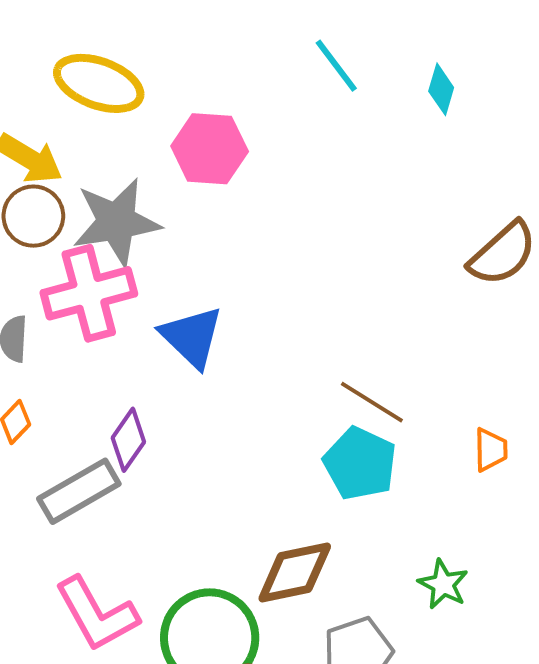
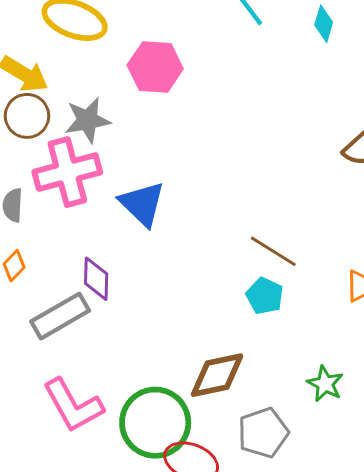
gray star: (117, 222) -> (87, 120), size x0.7
purple diamond: (128, 440) -> (96, 279), turned -33
cyan pentagon: (360, 464) -> (265, 296), size x0.7

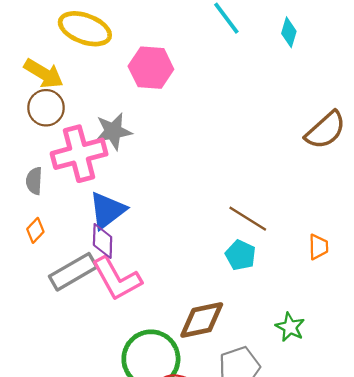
gray star: (87, 120) -> (113, 131), moved
blue triangle: (142, 204) -> (107, 210), moved, turned 39
pink L-shape: (73, 405) -> (117, 279), moved

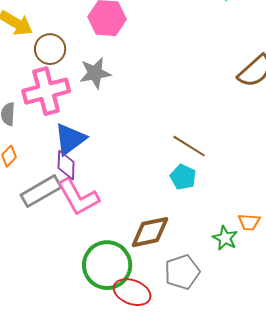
brown circle: (46, 108) -> (50, 49), moved
gray star: (113, 131) -> (95, 73), moved
orange trapezoid: (318, 247) -> (249, 222), moved, turned 95

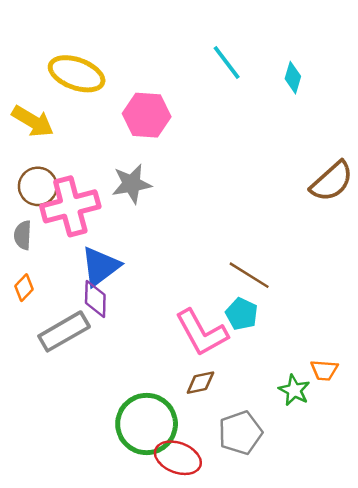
brown circle: (50, 49) -> (38, 186), moved
pink L-shape: (78, 197) -> (202, 333), moved
brown diamond: (150, 232) -> (200, 383), size x0.6

